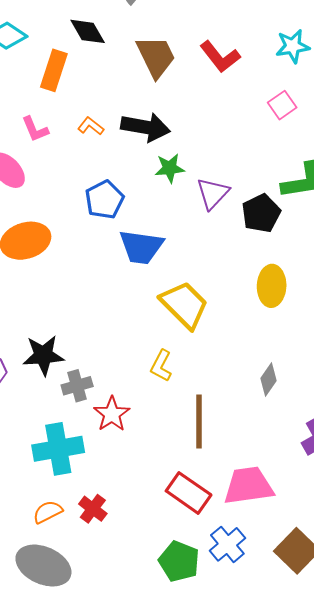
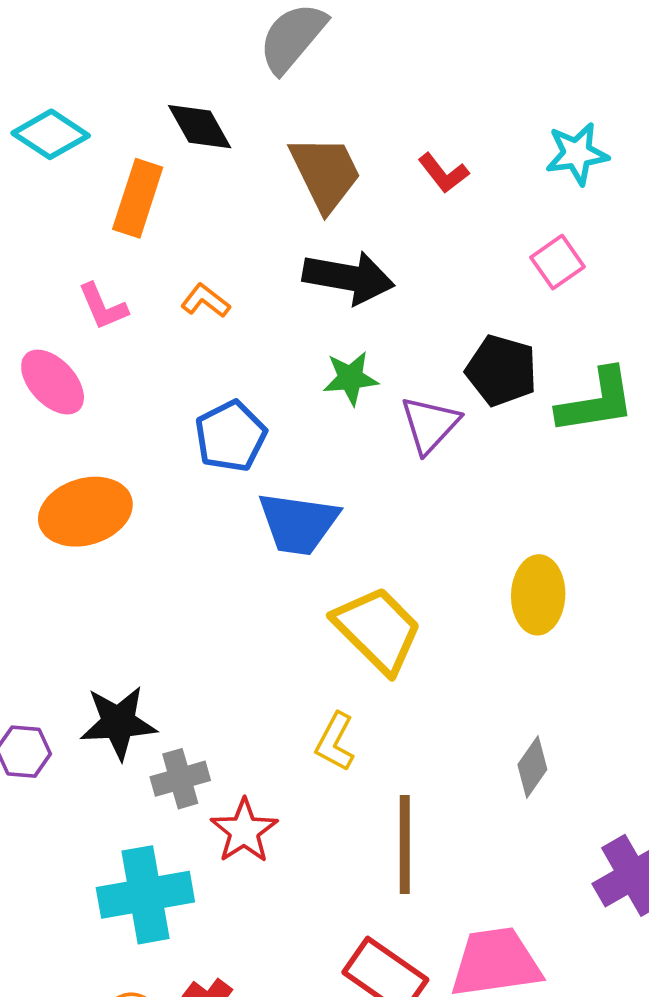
red L-shape: (220, 57) -> (443, 173), size x0.7
black arrow: (145, 127) -> (349, 278), moved
black pentagon: (261, 213) -> (501, 370), moved, turned -30

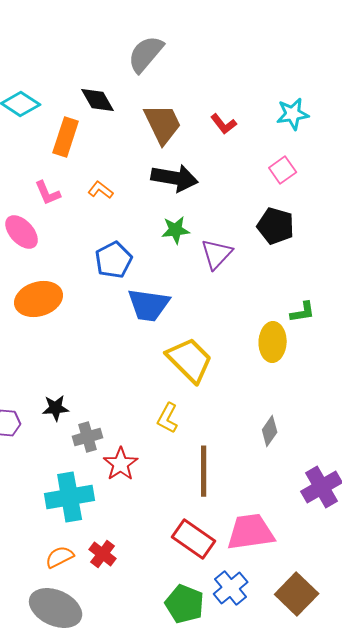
black pentagon: (501, 370) -> (276, 226), moved
green L-shape: (596, 401) -> (303, 312), moved, size x0.6
black star: (118, 723) -> (56, 408), size x0.7

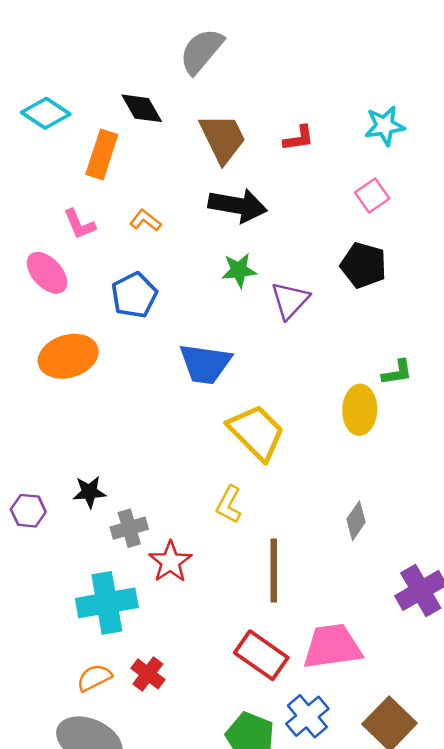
red L-shape: (224, 124) -> (299, 138), turned -60
blue pentagon: (114, 260) -> (134, 295), moved

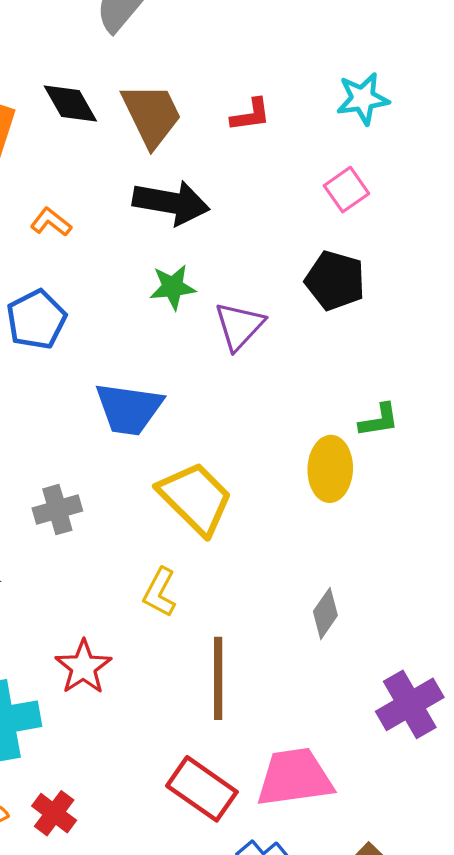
black diamond: (142, 108) -> (70, 104), moved
gray cross: (129, 528) -> (57, 510), moved

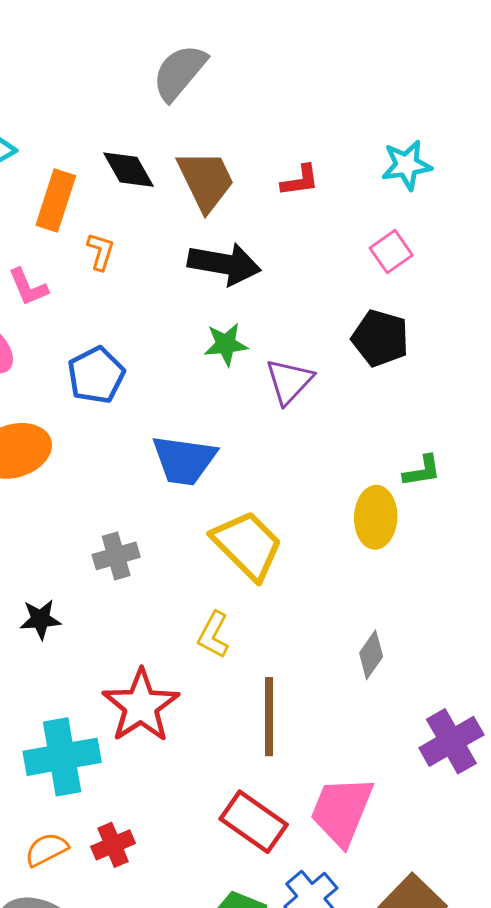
orange L-shape: (51, 222) -> (101, 252), moved, turned 69
red star: (83, 667) -> (141, 706), size x1.4
pink trapezoid: (294, 777) -> (342, 811), turned -60
red cross: (54, 813) -> (113, 845), turned 30

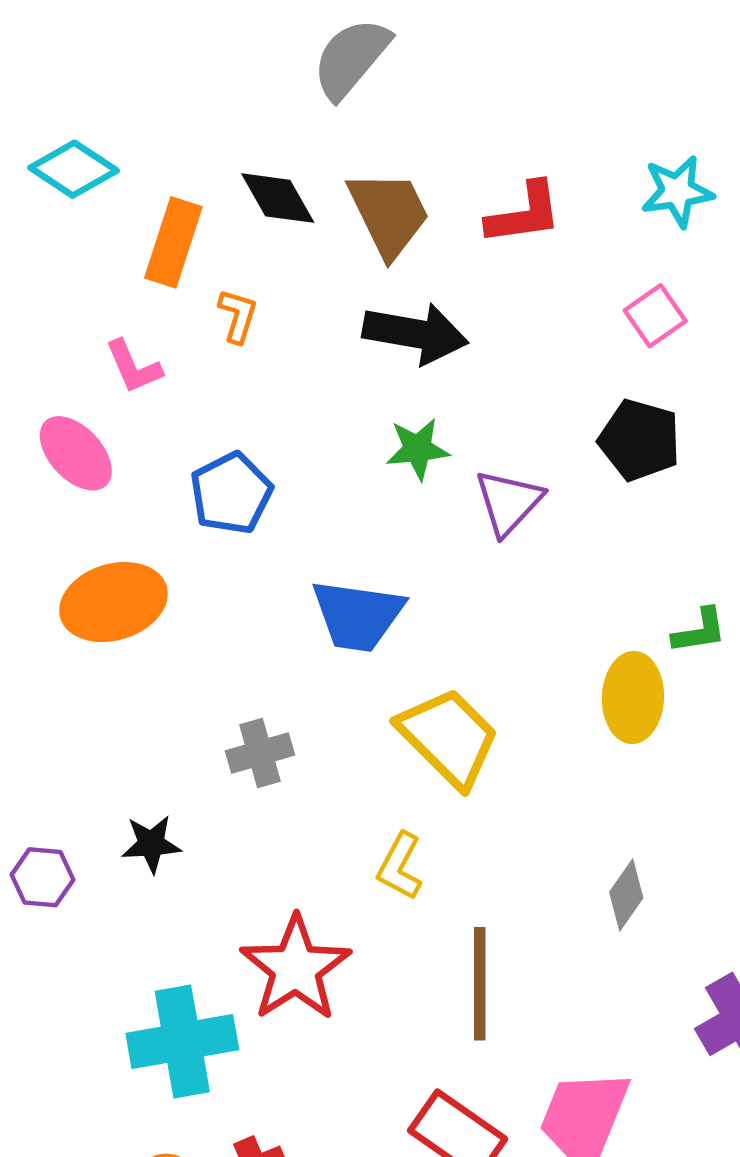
red L-shape: (300, 180) -> (524, 214), size x1.4

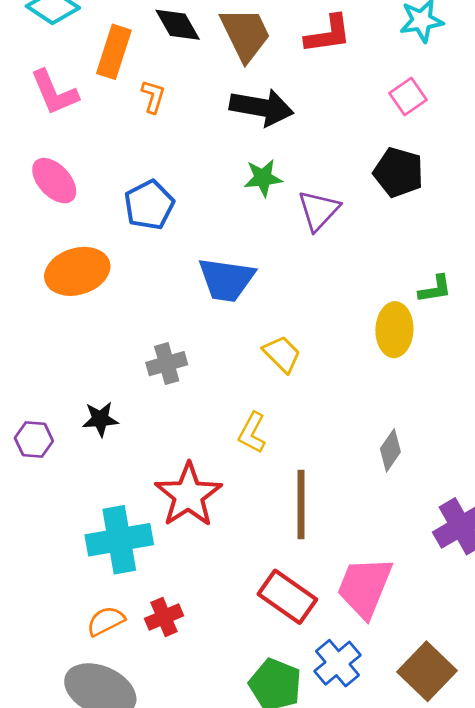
pink L-shape: (133, 367) -> (54, 92), moved, size x1.4
yellow trapezoid: (449, 737) -> (282, 354), size x0.6

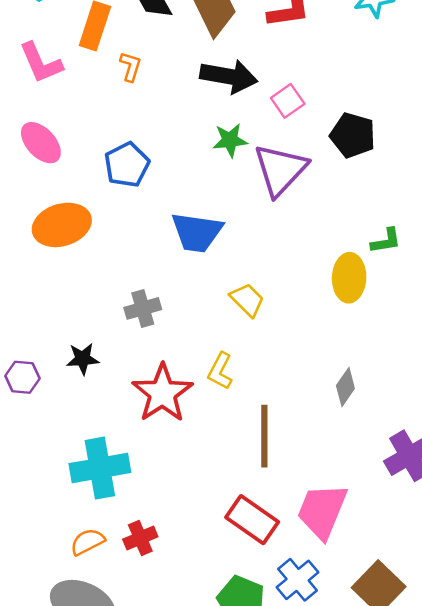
pink square: (408, 97) -> (288, 101), moved
purple triangle: (319, 210) -> (280, 170), size x1.4
red star: (188, 495) -> (162, 393), moved

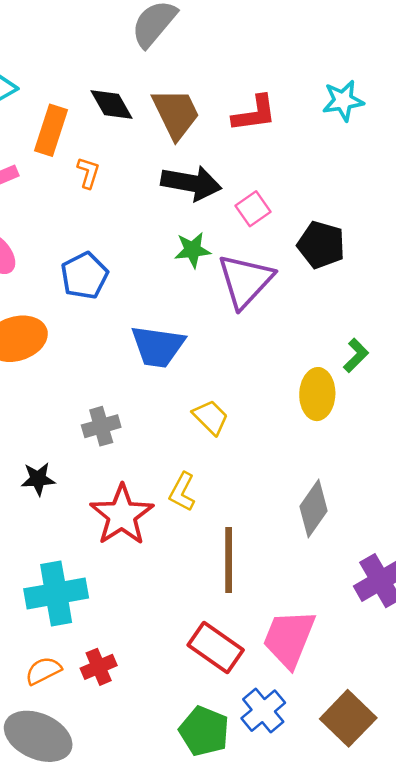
green L-shape: (386, 241) -> (356, 355), turned -36
gray diamond: (345, 387) -> (313, 509), size x1.4

